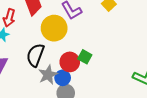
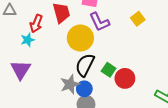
black semicircle: (35, 55) -> (85, 65), moved
red circle: (70, 62) -> (125, 78), moved

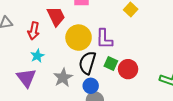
purple L-shape: (99, 22) -> (104, 39), moved, turned 35
cyan star: (28, 40) -> (37, 56), moved
gray star: (70, 84) -> (63, 78), moved

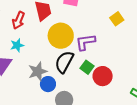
purple L-shape: (104, 39) -> (85, 42), turned 70
blue circle: (91, 86) -> (48, 84), moved

